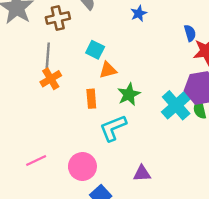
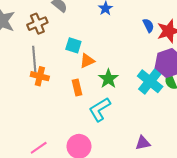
blue semicircle: (190, 33) -> (148, 25), moved
orange cross: (51, 79) -> (40, 76), turned -36
purple triangle: (142, 173) -> (143, 143), moved

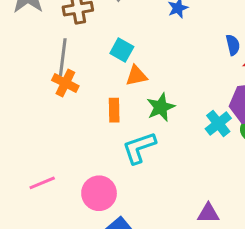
cyan cross: (150, 81) -> (218, 124), size x0.7
purple triangle: (143, 143) -> (208, 213), moved

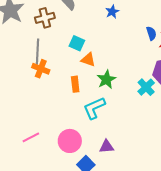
orange triangle: (136, 76) -> (88, 60), turned 35
purple triangle: (208, 213) -> (107, 147), moved

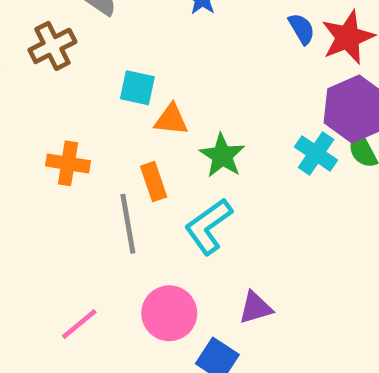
gray line: (37, 52) -> (128, 224), moved

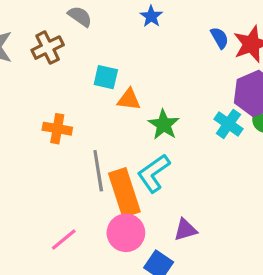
orange rectangle: (154, 182) -> (124, 193), moved, size x1.8

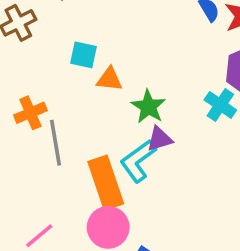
orange cross: (57, 129) -> (30, 113), turned -32
gray line: (98, 171) -> (56, 143), moved
purple triangle: (185, 230) -> (160, 139), moved

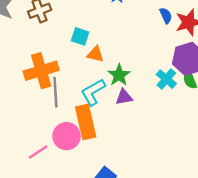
orange cross: (30, 113) -> (41, 71), size x1.6
cyan L-shape: (138, 161) -> (93, 92), moved
pink circle: (108, 227) -> (67, 136), moved

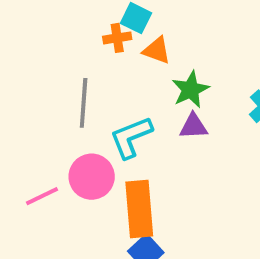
orange cross: (41, 71) -> (117, 38), moved, size x0.5
cyan L-shape: (93, 92) -> (131, 137), moved
orange rectangle: (86, 122) -> (139, 209), moved

